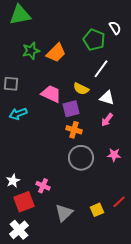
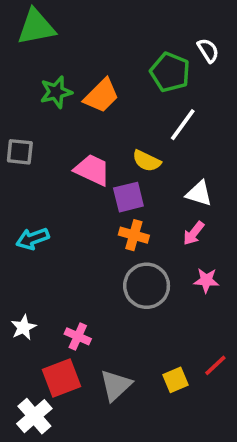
white triangle: (107, 98) -> (199, 193), moved
cyan arrow: (18, 114) -> (33, 239), moved
pink arrow: (107, 120) -> (194, 233), moved
red square: (24, 202) -> (61, 378), moved

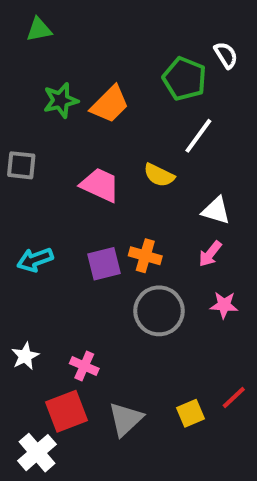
green triangle: (36, 27) -> (39, 30), size x0.6
purple square: (128, 197) -> (104, 264), moved

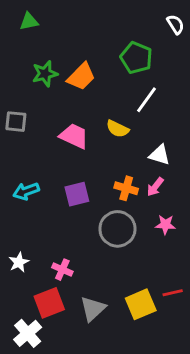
white semicircle: (226, 55) -> (176, 24), moved
orange cross: (145, 256) -> (126, 188), moved
red line: (234, 397) -> (173, 293), turned 30
yellow square: (190, 413) -> (141, 304), size x1.5

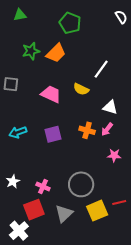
green pentagon: (136, 58) -> (70, 23), moved
gray circle: (117, 229) -> (81, 184), moved

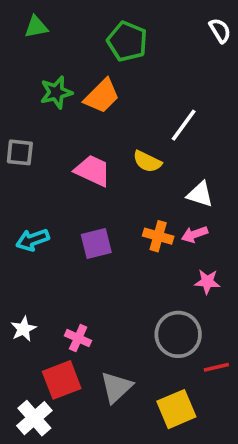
pink arrow: (107, 129) -> (195, 234), turned 32
gray circle: (81, 184) -> (178, 334), moved
yellow square: (97, 211) -> (176, 409), moved

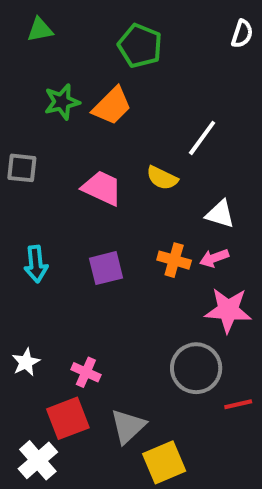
white semicircle: (220, 31) -> (242, 34), turned 50
cyan arrow: (33, 240) -> (36, 264), turned -76
pink star: (207, 282) -> (228, 310), size x1.6
yellow square: (176, 409) -> (164, 462), moved

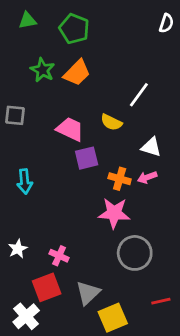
green pentagon: (140, 46) -> (74, 29), moved
green star: (62, 102) -> (43, 70), turned -30
purple square: (106, 268) -> (87, 158), moved
pink star: (228, 310) -> (114, 213), moved
red line: (238, 404) -> (161, 301), moved

